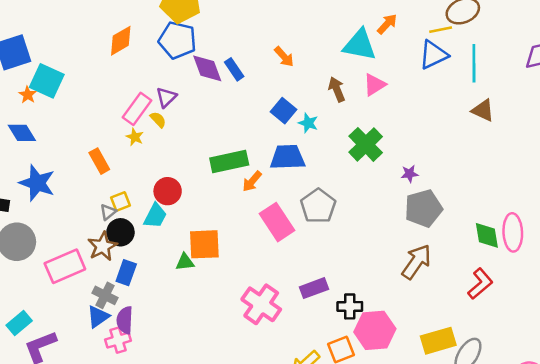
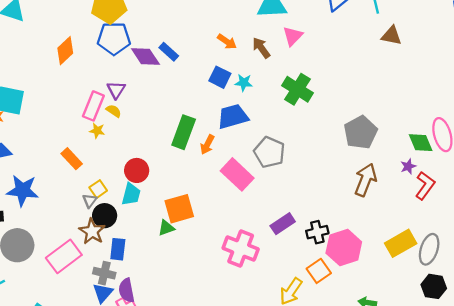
orange arrow: (284, 57) -> (227, 42), moved
green rectangle: (229, 161) -> (184, 132), turned -44
purple star: (410, 174) -> (408, 166), moved

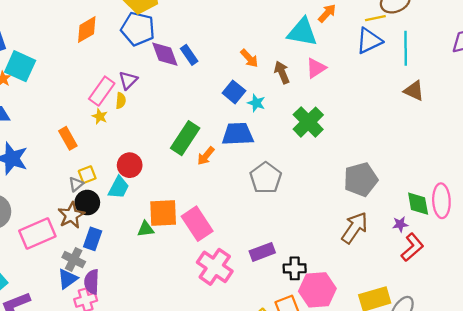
yellow semicircle: (114, 111) -> (121, 101), turned 49
pink rectangle: (237, 174) -> (197, 224), moved

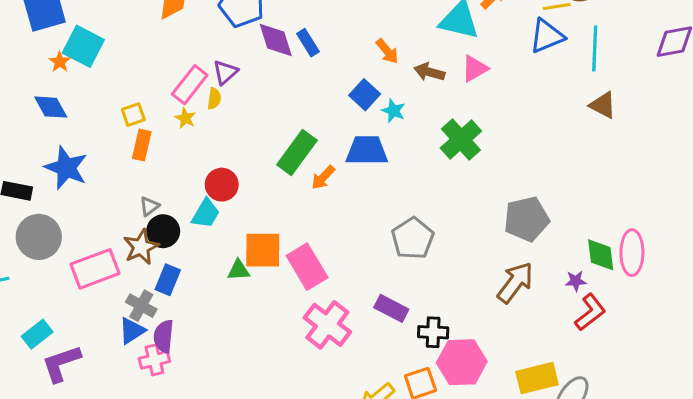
brown arrow: (282, 72) -> (429, 72), turned -55
orange rectangle: (68, 138) -> (142, 145), turned 40
yellow square: (87, 175) -> (133, 115), moved
gray pentagon: (266, 178) -> (413, 238), moved
purple rectangle: (262, 252) -> (391, 308), turned 45

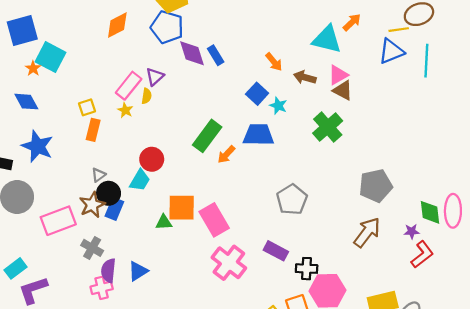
brown triangle: (603, 105) -> (343, 90), moved
blue rectangle: (168, 280) -> (114, 209), moved
blue triangle: (132, 331) -> (138, 271), moved

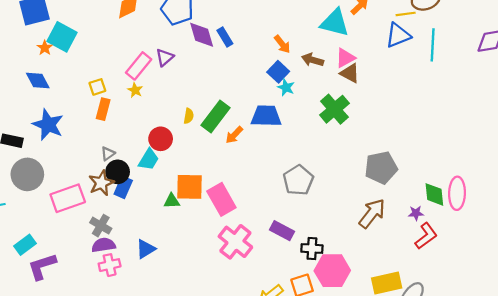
blue square: (257, 94) -> (278, 72), moved
yellow semicircle: (147, 96) -> (189, 116), moved
purple semicircle: (108, 271) -> (104, 245), moved, turned 75

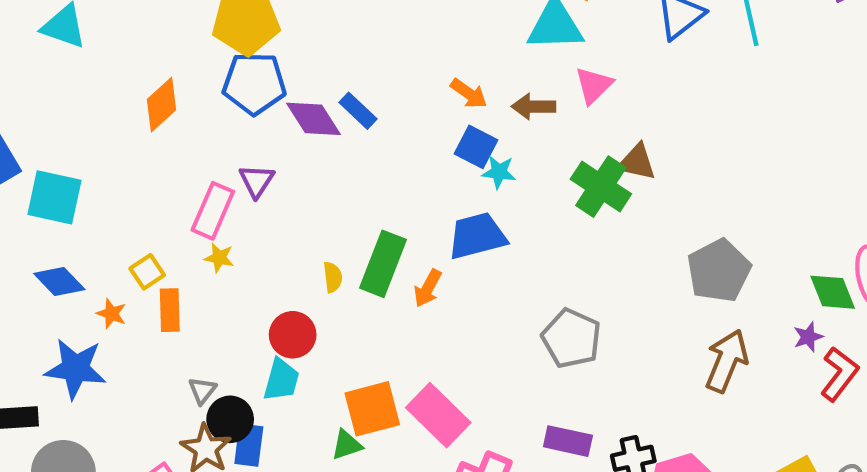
orange star: (45, 48) -> (111, 314), moved
brown triangle: (350, 73) -> (637, 162), moved
blue diamond: (38, 80) -> (59, 282), moved

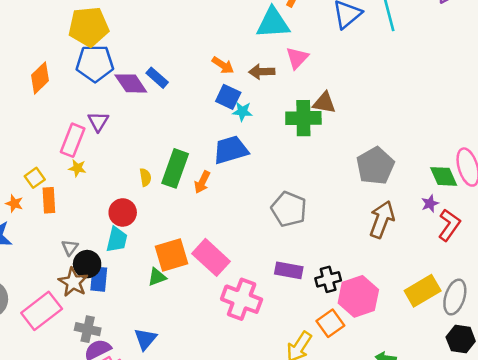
green cross: (601, 187) -> (303, 118), turned -32

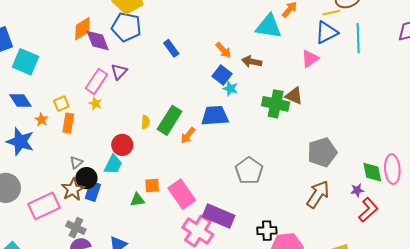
pink triangle: (297, 58) -> (310, 59), moved
purple diamond: (131, 83) -> (98, 40), moved
orange square: (172, 255) -> (152, 186), size x0.6
purple rectangle: (289, 270) -> (219, 216), moved, size x1.4

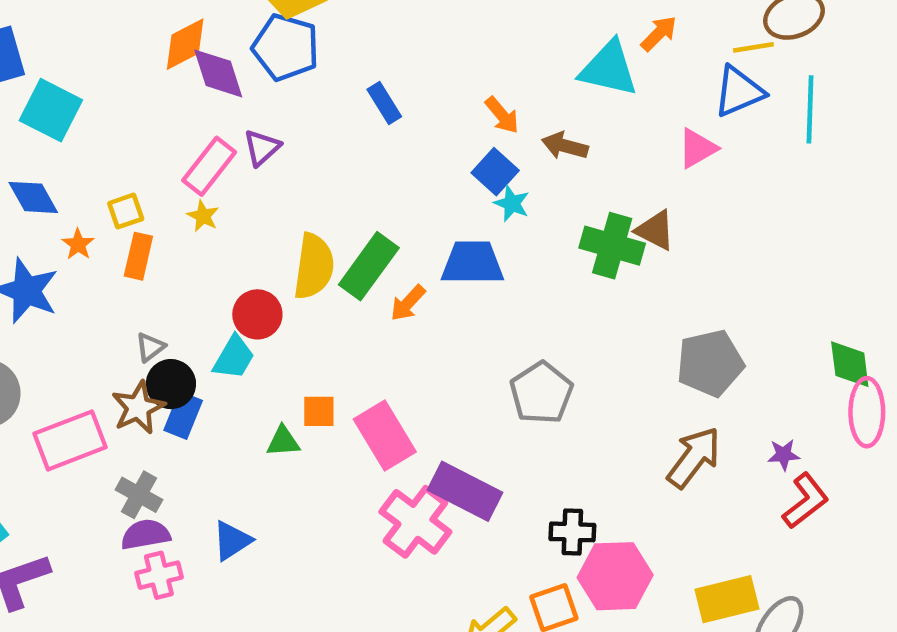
yellow semicircle: (145, 122) -> (314, 266), size x2.0
green diamond: (372, 172) -> (850, 364), moved

